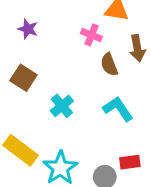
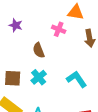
brown semicircle: (109, 64) -> (39, 50), moved
brown square: (23, 78) -> (13, 78), moved, turned -30

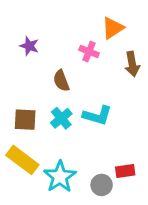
orange triangle: (76, 12) -> (113, 28), turned -42
cyan L-shape: (77, 79) -> (97, 115), moved, turned 140

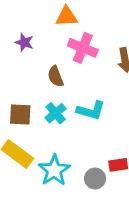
orange triangle: (113, 28) -> (66, 16), moved, turned 30
pink cross: (89, 52) -> (83, 48), size x1.5

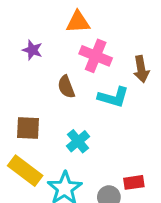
cyan L-shape: (91, 110) -> (113, 97), moved
cyan cross: (56, 113) -> (78, 141), moved

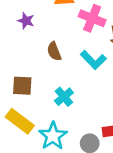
pink cross: (96, 56) -> (92, 18), moved
cyan L-shape: (113, 97) -> (93, 60), turned 30

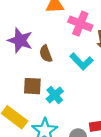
purple star: (26, 21) -> (20, 40), moved, size x1.6
brown square: (22, 86) -> (32, 86), moved

